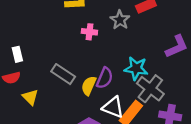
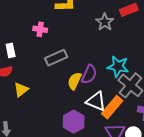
pink cross: (89, 32) -> (40, 29), moved
gray rectangle: (63, 74) -> (56, 58), moved, turned -60
yellow triangle: (30, 97) -> (21, 90), turned 35

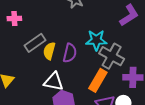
yellow semicircle: (74, 81) -> (49, 51), moved
white triangle: (96, 101) -> (54, 82), moved

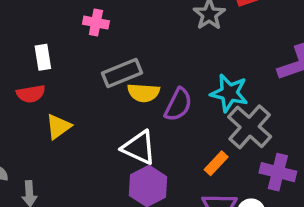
yellow semicircle: (49, 51) -> (144, 93), turned -114
orange rectangle: (98, 80) -> (216, 163), size x0.6

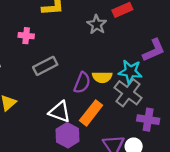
yellow semicircle: (144, 93) -> (102, 77), moved
cyan star: (229, 93) -> (130, 71), moved
orange rectangle: (216, 163) -> (91, 113), moved, size x1.6

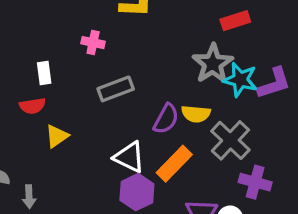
gray star: (97, 24) -> (213, 64), moved, size x1.4
cyan star: (130, 71) -> (240, 80), moved

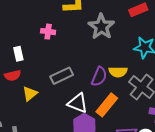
gray star: (213, 64) -> (101, 27), moved
gray rectangle: (116, 89) -> (62, 76), moved

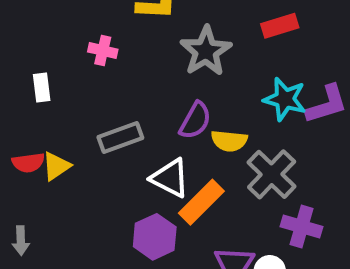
red semicircle: (13, 76) -> (28, 163), moved
purple semicircle: (99, 77) -> (195, 120), moved
white triangle: (78, 103) -> (170, 178), moved

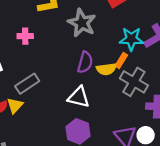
gray rectangle: (120, 138) -> (27, 84), moved
orange rectangle: (201, 202) -> (121, 61), moved, size x0.6

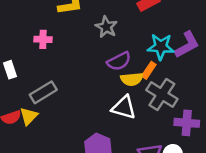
gray star: (82, 23) -> (106, 27), size x0.7
purple semicircle: (85, 62) -> (119, 61), moved, turned 45
white triangle: (79, 97) -> (124, 108), moved

